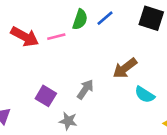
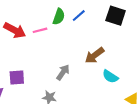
purple square: (46, 96) -> (17, 78), moved, turned -35

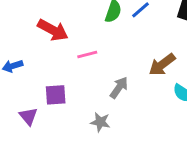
pink line: (40, 30) -> (87, 55), moved

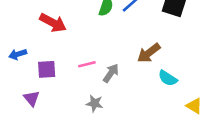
pink line: (87, 55) -> (87, 64), moved
purple square: (56, 95) -> (47, 69), moved

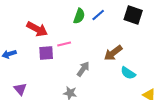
pink line: (87, 64) -> (64, 44), moved
purple square: (47, 69) -> (46, 53), moved

